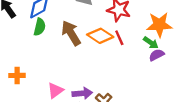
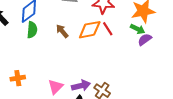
brown arrow: (71, 33) -> (62, 31), size x0.6
orange diamond: (100, 36) -> (90, 30), turned -35

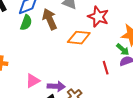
red line: (108, 29) -> (106, 68), moved
brown arrow: (62, 31) -> (50, 19), moved, size x1.5

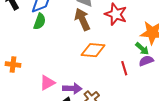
brown arrow: (50, 19) -> (82, 19), moved
orange diamond: (79, 38) -> (93, 50), moved

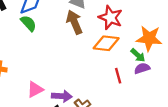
green semicircle: (40, 21) -> (28, 23), turned -63
orange diamond: (93, 50) -> (106, 43), moved

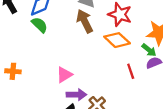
orange diamond: (106, 43) -> (117, 40), turned 40
pink triangle: (35, 89) -> (64, 75), moved

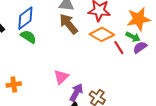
red line: (131, 71) -> (119, 48), moved
purple arrow: (76, 95) -> (76, 92), turned -48

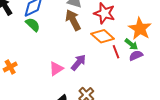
orange star: (139, 19) -> (140, 29), turned 30
orange cross: (14, 84) -> (10, 67), turned -32
purple arrow: (76, 92) -> (79, 62), moved

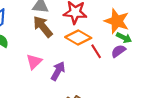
green arrow: (131, 44) -> (124, 38), moved
pink triangle: (56, 69) -> (34, 62), moved

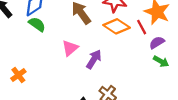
green arrow: (124, 38) -> (161, 61), moved
red line: (96, 51) -> (142, 27), moved

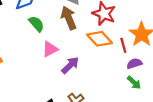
green semicircle: (37, 24) -> (36, 24), moved

